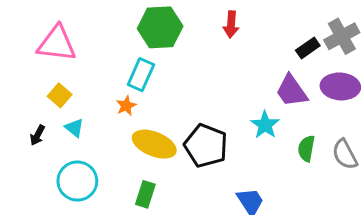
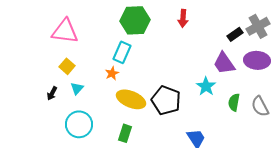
cyan triangle: (74, 128) -> (77, 88), turned 32

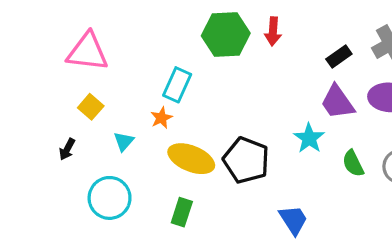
green hexagon: (135, 20) -> (226, 35), moved
black rectangle: (235, 34) -> (339, 57), moved
cyan triangle: (77, 88) -> (124, 141), moved
green semicircle: (234, 102) -> (353, 163), turned -36

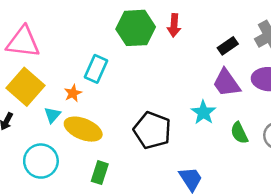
yellow square: (91, 107) -> (26, 87), size x1.8
orange star: (161, 118) -> (73, 93), moved
yellow ellipse: (191, 159) -> (83, 129), moved

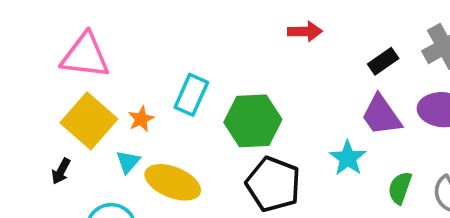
red arrow: (174, 25) -> (305, 31), turned -95
green hexagon: (136, 28) -> (253, 121), moved
orange star: (73, 93) -> (141, 119), moved
green semicircle: (239, 133) -> (400, 188), turned 45

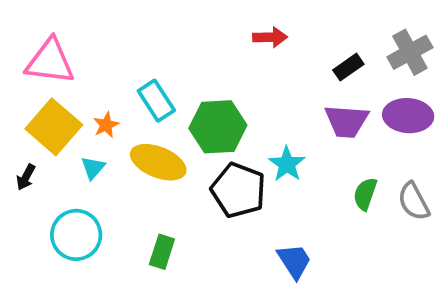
cyan rectangle: (191, 95) -> (156, 101), turned -57
purple trapezoid: (381, 115) -> (347, 121), turned -51
cyan star: (348, 158) -> (287, 164), moved
yellow ellipse: (173, 182) -> (158, 162), moved

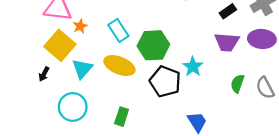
orange star: (106, 125) -> (80, 26), moved
cyan triangle: (93, 168) -> (82, 69), size x1.5

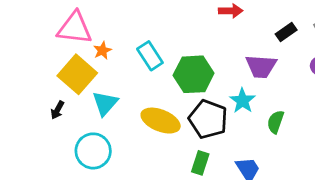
purple trapezoid: (227, 42) -> (261, 66), moved
yellow ellipse: (119, 66) -> (161, 121), moved
green semicircle: (237, 84) -> (276, 122), moved
green rectangle: (122, 117) -> (200, 163), moved

